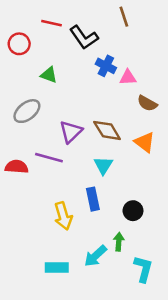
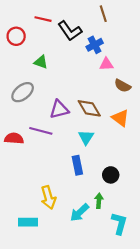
blue cross: (106, 66) -> (95, 45), moved, turned 35
purple triangle: (71, 132) -> (59, 109), turned 30
yellow arrow: (63, 216) -> (48, 198), moved
cyan rectangle: (57, 268) -> (28, 222), moved

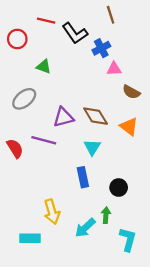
red semicircle: (14, 138) -> (15, 148), turned 54

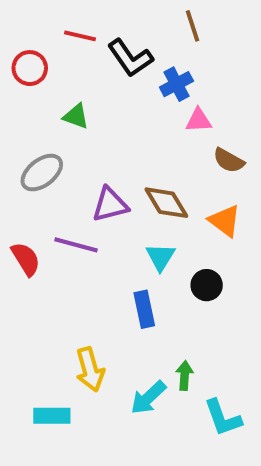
black circle: (119, 188) -> (207, 285), moved
cyan L-shape: (128, 239) -> (223, 418), turned 145

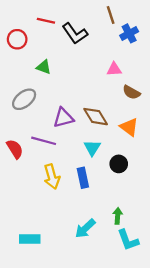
blue cross: (176, 84) -> (129, 33), moved
yellow arrow: (90, 369) -> (52, 177), moved
green arrow: (185, 376) -> (118, 216), moved

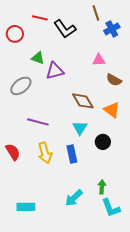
purple triangle: (63, 118) -> (55, 71), moved
red semicircle: (15, 149) -> (13, 152), moved

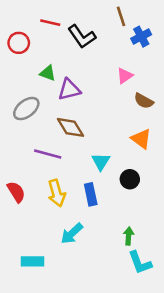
pink triangle: (99, 60) -> (125, 76), turned -32
brown diamond: (83, 101) -> (70, 127), moved
cyan arrow: (74, 198) -> (72, 234), moved

